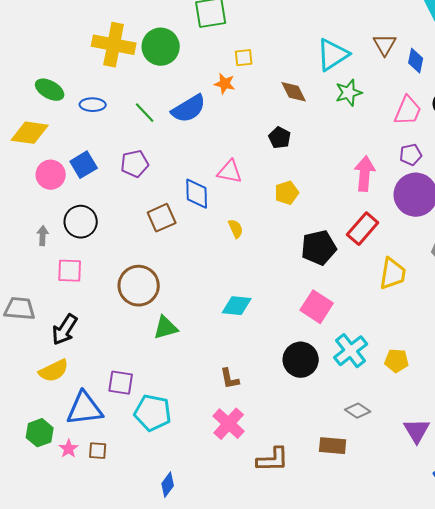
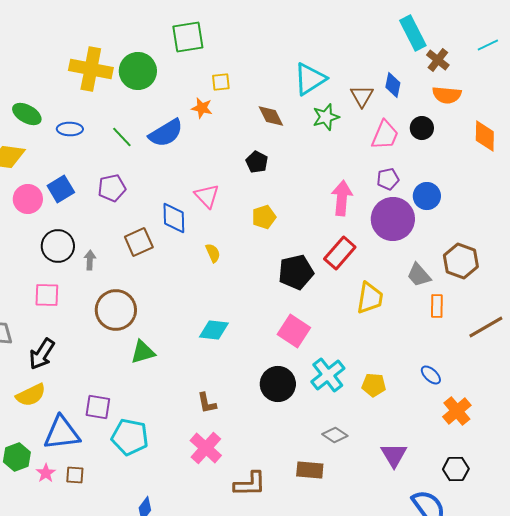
brown triangle: (385, 45) -> (362, 96), moved
pink triangle: (230, 172) -> (207, 196), turned 36
gray arrow: (43, 236) -> (90, 260), moved

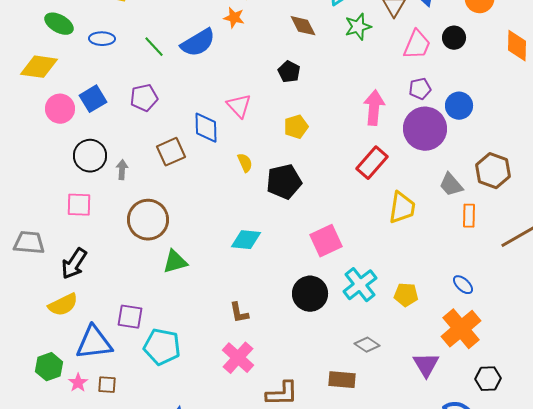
black pentagon: (296, 272) -> (284, 182), moved
pink square: (294, 331) -> (326, 241), turned 32
orange cross: (457, 411) -> (461, 329), moved, size x1.4

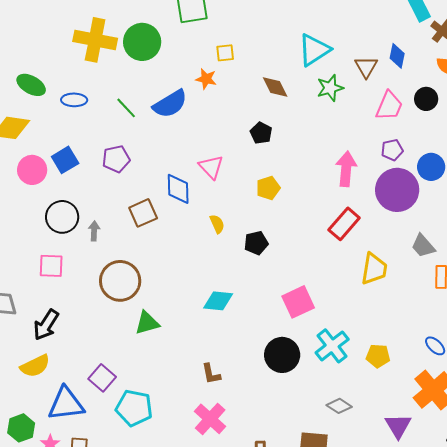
black pentagon: (284, 182) -> (256, 243), size x0.7
purple square: (130, 317) -> (102, 378), turned 32

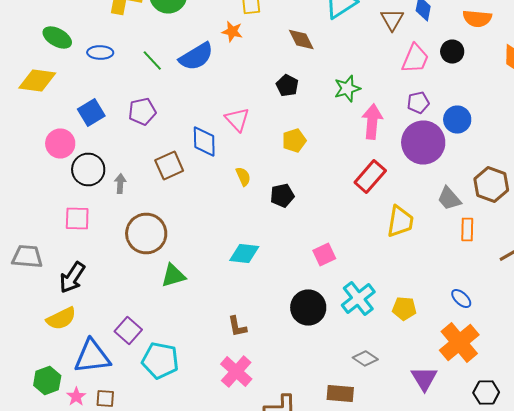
green star: (330, 88) -> (347, 88), moved
pink circle: (32, 170) -> (60, 144), moved
pink square: (298, 302) -> (324, 254), size x0.7

